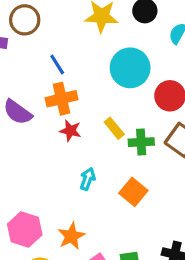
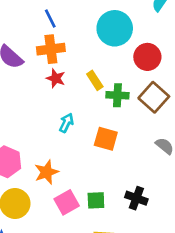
orange square: (133, 192) -> (106, 139), turned -30

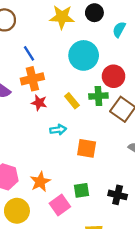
green cross: (117, 95) -> (98, 96), moved
cyan arrow: (66, 123) -> (58, 130), moved, turned 63
green square: (96, 200) -> (82, 190), moved

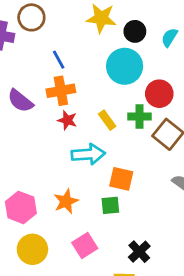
black circle: (94, 13) -> (135, 31), moved
cyan arrow: (58, 130) -> (88, 154), size x1.6
orange star: (40, 182) -> (66, 201), moved
green square: (82, 190) -> (110, 205), moved
black cross: (118, 195) -> (139, 252), moved, turned 30

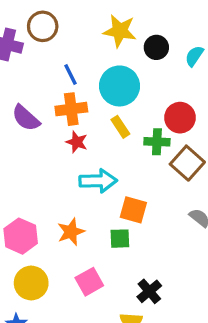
cyan circle: (125, 66) -> (119, 86), moved
yellow rectangle: (107, 120) -> (120, 127), moved

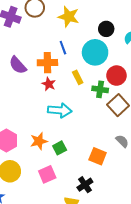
yellow star: (120, 31) -> (69, 17), moved
blue line: (70, 74) -> (63, 48), moved
cyan circle: (119, 86) -> (95, 52), moved
orange square: (133, 210) -> (98, 156), moved
green square: (120, 239) -> (60, 148), moved, turned -32

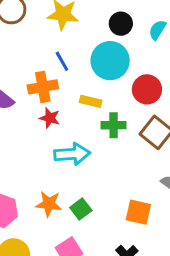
yellow rectangle: (78, 77) -> (91, 101), turned -40
green cross: (100, 89) -> (114, 125), moved
orange star: (39, 141) -> (49, 204), turned 30

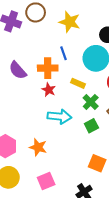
green cross: (114, 125) -> (91, 102), turned 35
green square: (81, 209) -> (91, 126), moved

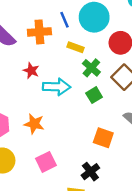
blue line: (64, 53) -> (65, 20), moved
red star: (49, 90) -> (31, 71), moved

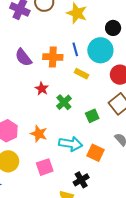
green cross: (91, 68) -> (64, 102), moved
cyan arrow: (57, 87) -> (71, 144), moved

